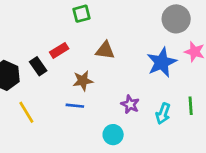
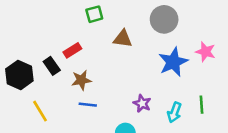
gray circle: (176, 19) -> (164, 19), moved
brown triangle: (105, 50) -> (123, 39), moved
brown star: (83, 81) -> (81, 80), moved

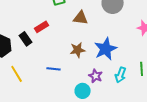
blue star: (173, 62) -> (106, 49), moved
brown star: (81, 80) -> (78, 50), moved
purple star: (142, 103) -> (96, 76), moved

